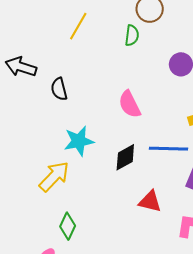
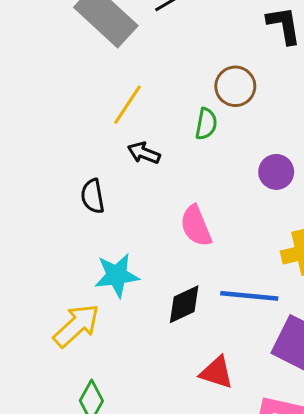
black arrow: (21, 67) -> (144, 153), moved, size x0.7

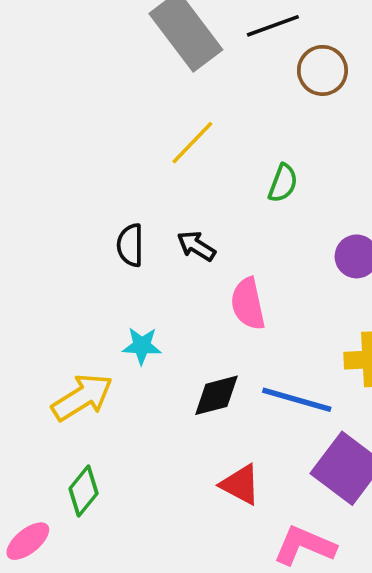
brown circle: (235, 86) -> (322, 70), moved
black arrow: (144, 153) -> (196, 246), moved
cyan star: (117, 275) -> (142, 346), size x0.7

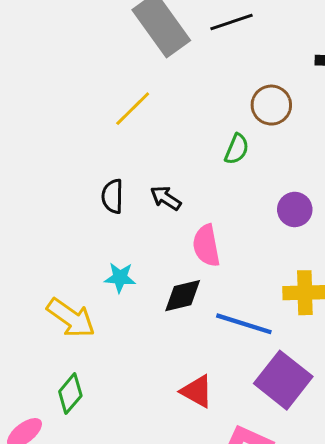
brown circle: (322, 70) -> (271, 105), moved
yellow line: (192, 143) -> (133, 109), moved
black diamond: (216, 395) -> (183, 296), moved
yellow arrow: (82, 397) -> (71, 318), turned 66

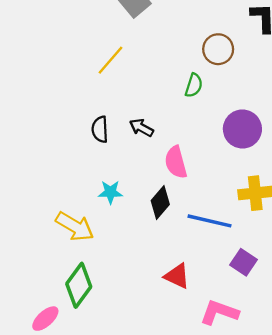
purple circle: (295, 209) -> (242, 129), size x1.4
black diamond: (183, 296) -> (160, 203), turned -32
purple square: (283, 380) -> (243, 262), size x0.6
green diamond: (70, 394) -> (79, 285), size x1.4

